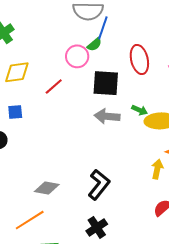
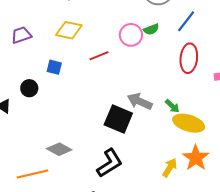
blue line: (103, 28) -> (186, 21), moved
black square: (106, 83) -> (118, 119), moved

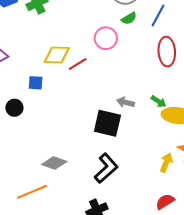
green semicircle: (151, 29) -> (129, 18), moved
yellow diamond: (69, 30) -> (57, 55), moved
gray arrow: (140, 101) -> (125, 102), size x0.7

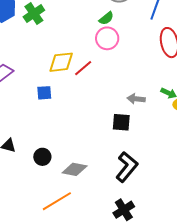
green semicircle: (129, 18) -> (106, 18), moved
black circle: (14, 108) -> (42, 157), moved
black square: (107, 123) -> (121, 122), size x0.7

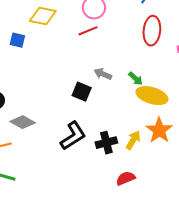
red line: (83, 68) -> (88, 31), moved
black cross: (124, 210) -> (106, 143), moved

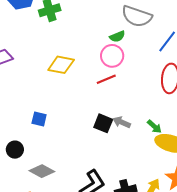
blue square: (17, 40) -> (39, 119), moved
black square: (82, 92) -> (103, 123), moved

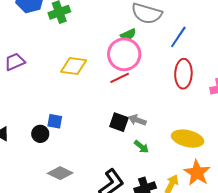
pink circle: (112, 56) -> (124, 54), size x1.4
green arrow: (154, 127) -> (141, 147), moved
black circle: (15, 150) -> (40, 134), moved

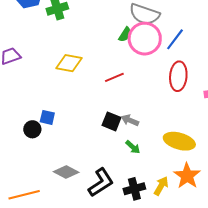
green semicircle: (128, 35) -> (125, 34), turned -35
pink circle: (124, 54) -> (145, 39), moved
gray diamond: (60, 173) -> (66, 172), moved

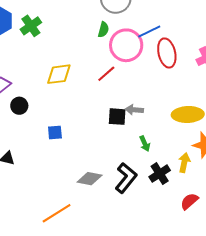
pink circle: (145, 39) -> (126, 45), moved
blue line: (175, 39) -> (149, 31), moved, turned 45
black circle: (32, 129) -> (19, 106), moved
green arrow: (133, 147) -> (145, 144), moved, turned 42

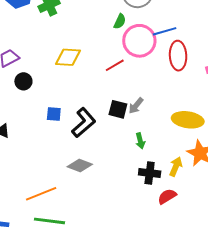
gray arrow: (134, 110) -> (136, 106), turned -66
black cross: (160, 174) -> (150, 173), turned 30
black L-shape: (126, 178) -> (84, 123), moved
red semicircle: (189, 201) -> (167, 196), moved

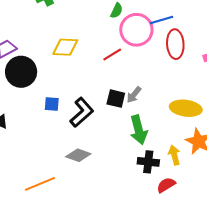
black circle: (23, 81) -> (21, 72), size x1.8
green arrow: (140, 141) -> (139, 130), size x1.8
yellow arrow: (176, 167) -> (174, 155), turned -36

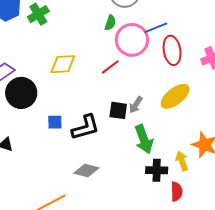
yellow ellipse: (186, 108) -> (175, 96), moved, turned -40
black L-shape: (82, 112) -> (86, 127), turned 32
red semicircle: (166, 185) -> (177, 192), turned 126

